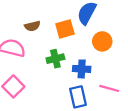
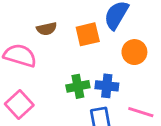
green cross: (55, 59) -> (78, 86), moved

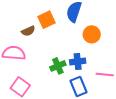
orange square: (88, 34) -> (46, 20), moved

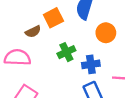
green cross: (58, 66) -> (66, 52), moved

